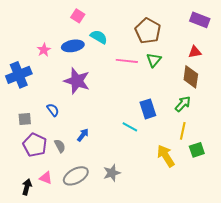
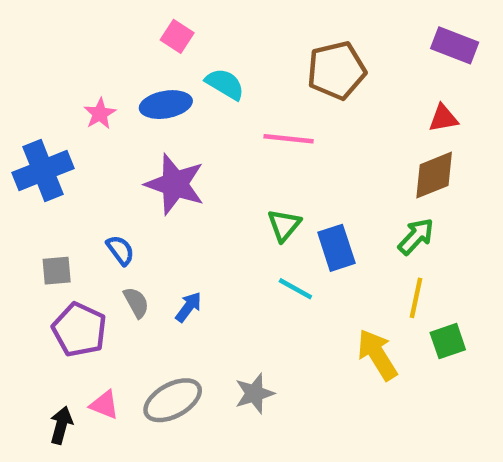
brown pentagon: (148, 31) -> (336, 70), turned 30
green triangle: (154, 60) -> (284, 225), moved
brown diamond: (191, 77) -> (434, 175), turned 60
gray semicircle: (60, 146) -> (136, 302), moved

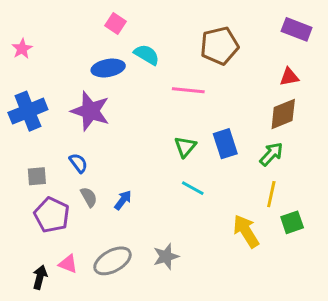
pink star: (100, 114) -> (22, 49), moved
purple star: (175, 184) -> (90, 111), moved
blue rectangle: (336, 248) -> (225, 144), moved

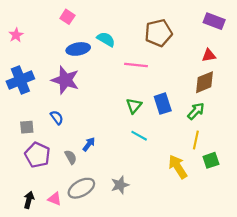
pink square: (116, 23) -> (67, 17), moved
gray semicircle: (89, 197) -> (71, 157), moved
pink triangle: (68, 264) -> (55, 199), moved

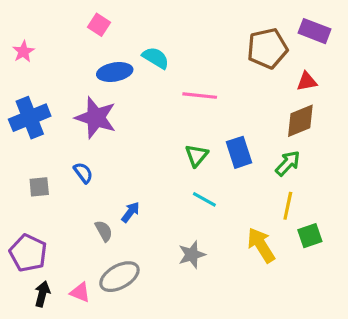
brown pentagon: (158, 33) -> (267, 48), moved
purple pentagon: (37, 155) -> (28, 253), moved
gray star: (120, 185) -> (192, 255), moved

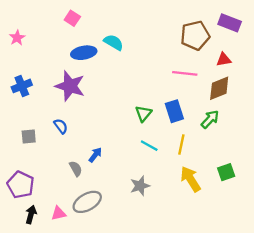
pink line: (200, 96) -> (185, 73), moved
blue cross: (30, 118) -> (22, 86), size x0.7
yellow line: (288, 206) -> (181, 145), moved
pink triangle: (80, 292) -> (58, 213), turned -35

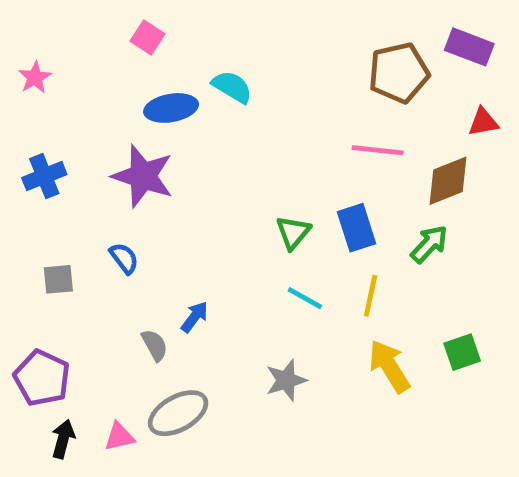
red triangle: (224, 60) -> (483, 122), moved

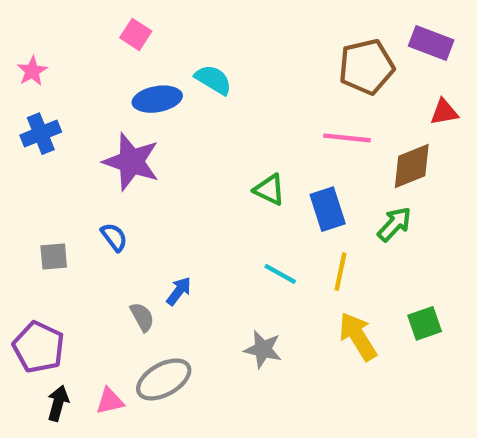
blue cross: (44, 176) -> (41, 134), moved
green triangle: (293, 232) -> (269, 190), moved, turned -44
gray star: (286, 380) -> (263, 349), turned 30

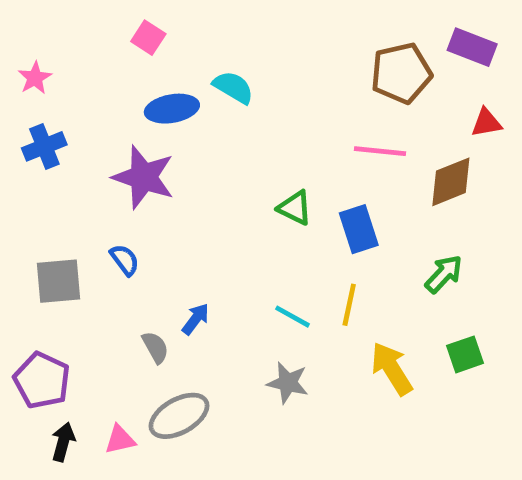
green arrow: (394, 224) -> (444, 274), moved
gray square: (54, 257) -> (58, 281), size x1.5
yellow line: (341, 272) -> (349, 305), moved
cyan line: (280, 274) -> (292, 317), moved

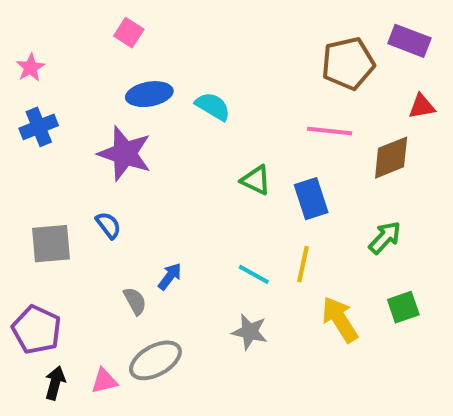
cyan semicircle: (233, 87) -> (213, 106), moved

